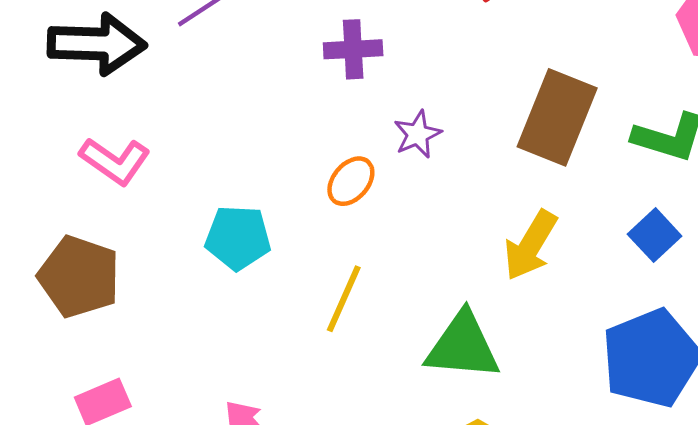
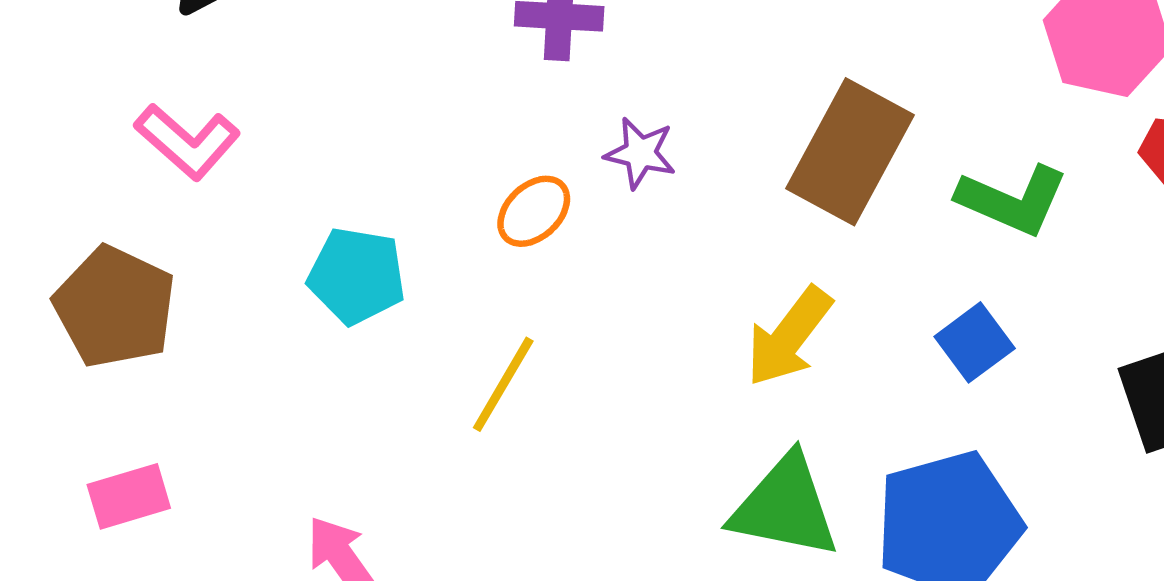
purple star: (418, 134) -> (640, 153), turned 30
green triangle: (463, 346) -> (785, 507), moved

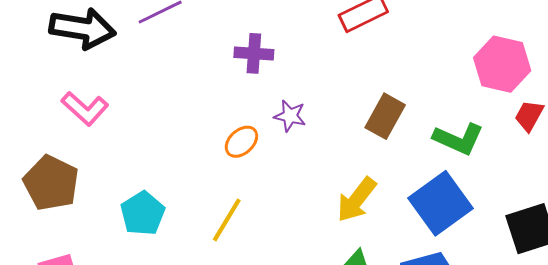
brown rectangle: (850, 152) -> (385, 116), size x0.7
cyan pentagon: (357, 276) -> (143, 213), moved, turned 30
blue square: (975, 342) -> (441, 203), size x1.8

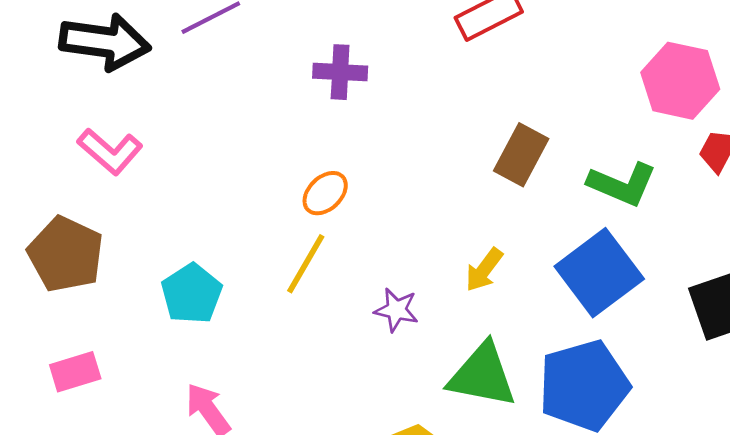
purple star: (290, 116) -> (396, 310), moved
yellow arrow: (356, 200) -> (484, 270), size x0.7
yellow line: (227, 220) -> (306, 264), moved

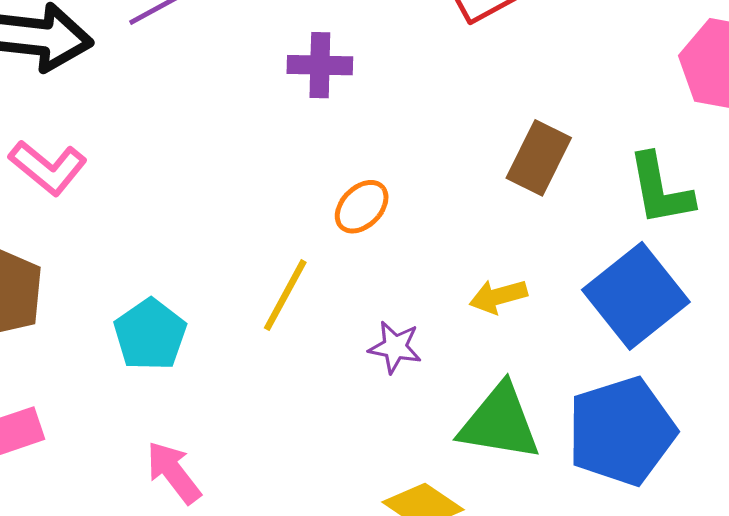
green L-shape: (622, 184) -> (660, 190), turned 58
orange ellipse: (325, 193) -> (362, 207), moved
yellow arrow: (484, 270) -> (498, 296), turned 39

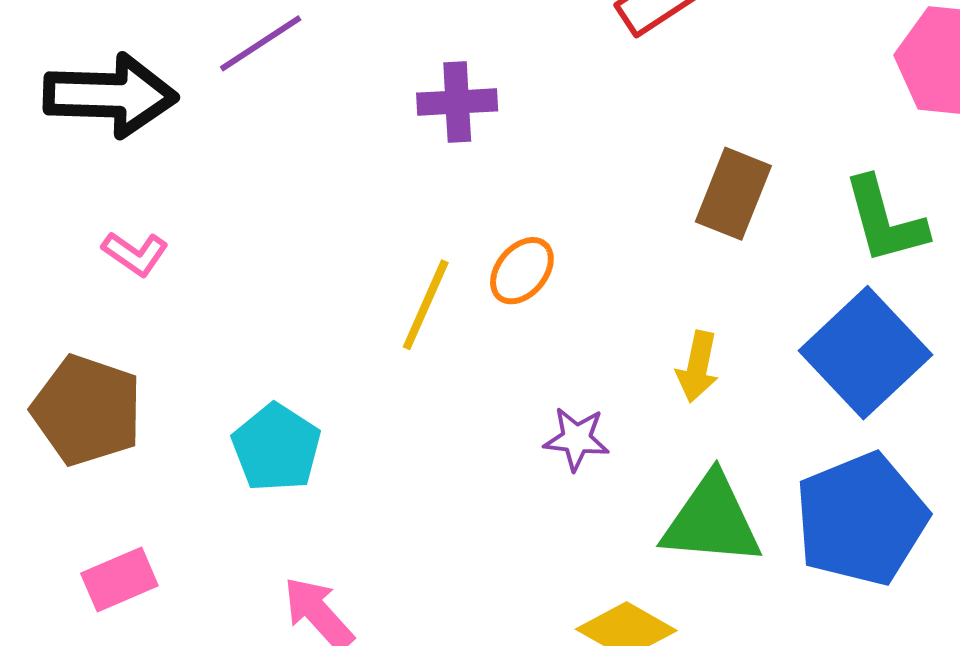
pink L-shape: (48, 167) -> (135, 254), size x0.7
yellow line: (285, 295) -> (426, 305), moved
yellow arrow: (498, 296) -> (698, 367), turned -58

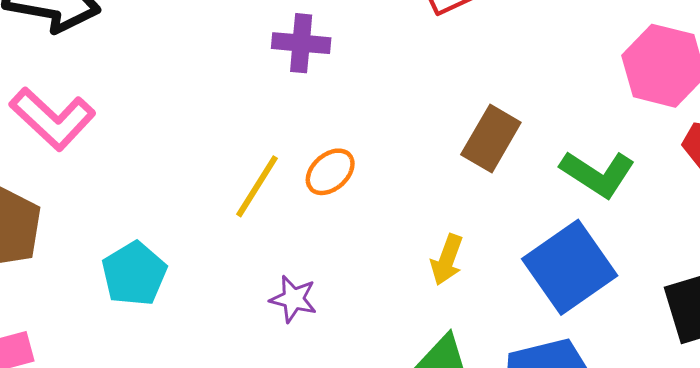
green L-shape: (885, 220) -> (598, 174), turned -50
pink L-shape: (135, 254) -> (53, 119), size x1.8
purple star: (577, 439) -> (293, 299), moved

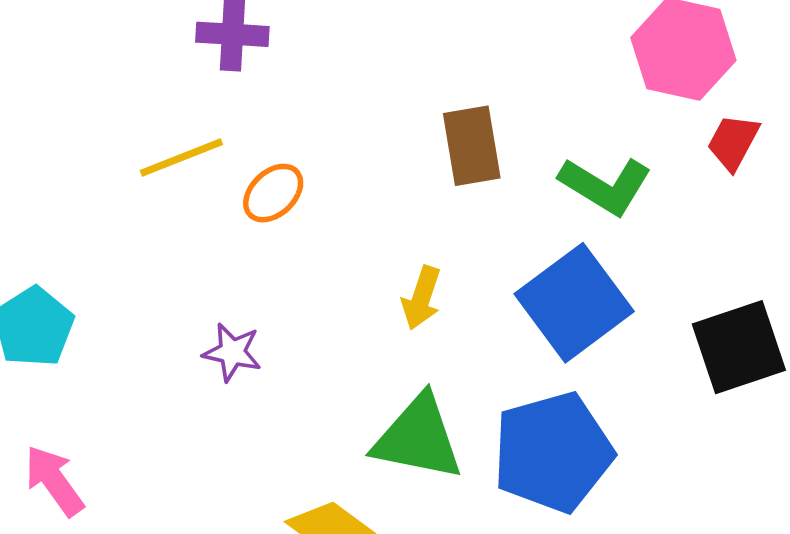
brown rectangle: (491, 138) -> (472, 146), turned -38
yellow line: (257, 186) -> (181, 157), moved, turned 38

